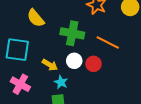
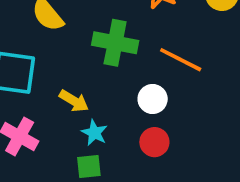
white circle: (74, 61) -> (153, 99), moved
red circle: (94, 64) -> (154, 142), moved

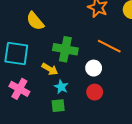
green cross: (115, 43) -> (65, 49), moved

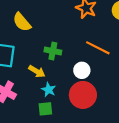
green cross: (65, 49) -> (53, 51), size x0.7
red circle: (95, 92) -> (83, 95), size x1.6

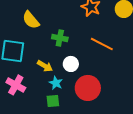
green cross: (53, 51) -> (60, 38), moved
white circle: (82, 70) -> (71, 64), moved

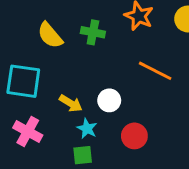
green cross: (60, 38) -> (93, 32), moved
red circle: (88, 88) -> (134, 136), size x0.7

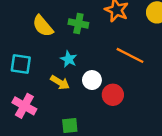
cyan square: (23, 81) -> (21, 64), size x0.7
cyan star: (87, 129) -> (69, 59), moved
red circle: (134, 136) -> (113, 95), moved

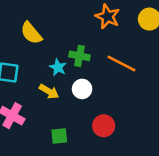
green cross: (78, 23) -> (80, 56), moved
red circle: (113, 95) -> (104, 126), moved

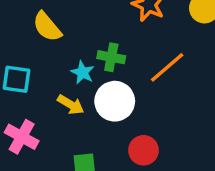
orange line: (121, 64) -> (167, 67), turned -68
white circle: (82, 89) -> (115, 101), size x1.5

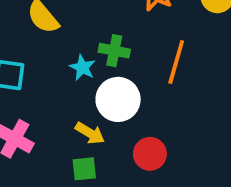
orange line: (167, 67) -> (176, 62), turned -33
yellow arrow: (71, 105) -> (90, 133), moved

